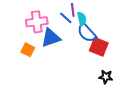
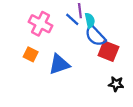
pink cross: (37, 22) -> (41, 24), turned 35
blue triangle: (51, 38) -> (59, 64), moved

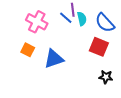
blue semicircle: (95, 36) -> (105, 23), moved

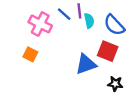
blue line: (66, 18) -> (64, 14), moved
blue triangle: (54, 59) -> (86, 64), moved

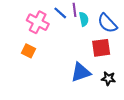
red square: (108, 51) -> (101, 48), turned -30
blue triangle: (86, 64) -> (81, 72), moved

